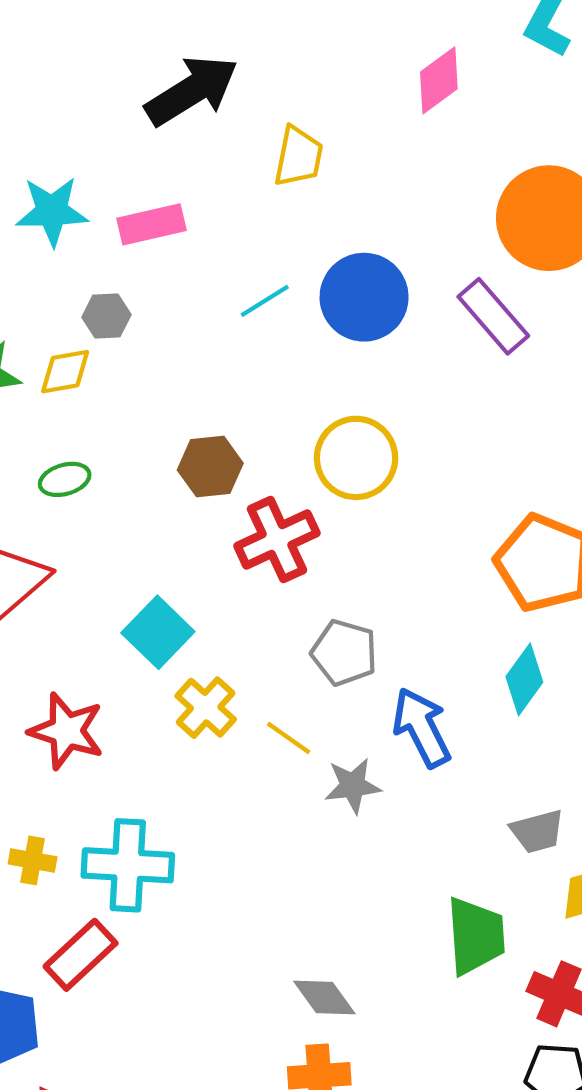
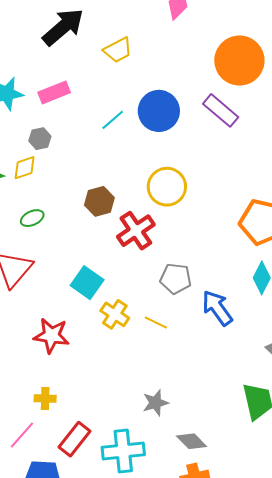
yellow trapezoid: (298, 157) -> (118, 50), turned 60
gray star: (353, 786) -> (155, 403), moved
cyan cross: (128, 865) -> (123, 451), moved

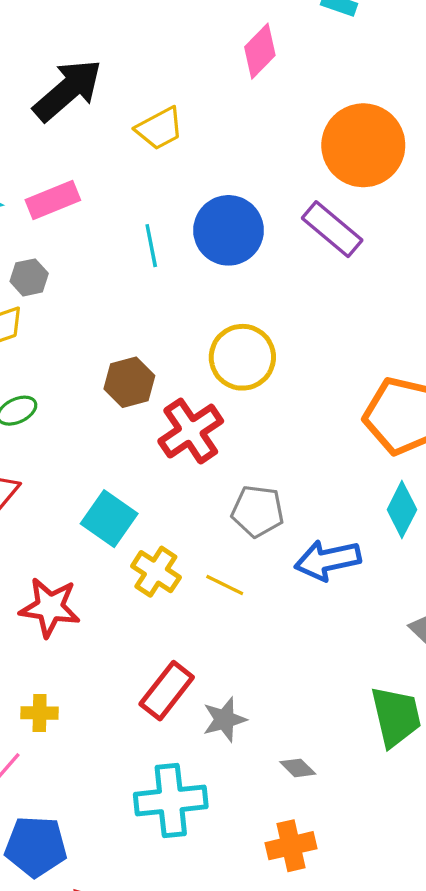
cyan line: (113, 120) -> (151, 246), turned -60
blue arrow: (217, 308) -> (328, 560), turned -66
red rectangle: (74, 439) -> (167, 691), moved
gray diamond: (192, 441) -> (298, 768), moved, size x0.7

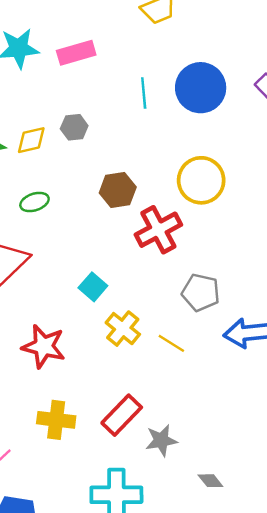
gray hexagon: (29, 277) -> (74, 127), moved
cyan square: (109, 519) -> (93, 287), size x0.7
yellow cross: (40, 713) -> (56, 420), moved, size x1.4

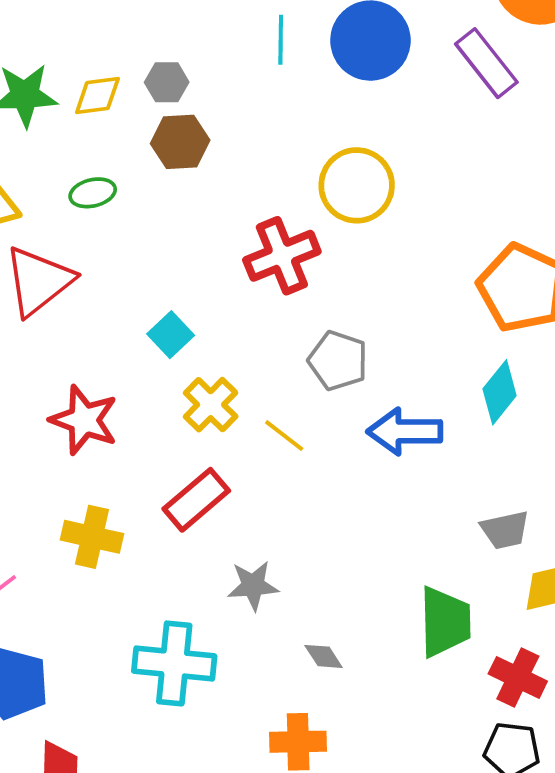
brown hexagon: (118, 190) -> (180, 142), moved
red rectangle: (122, 415) -> (196, 500), moved

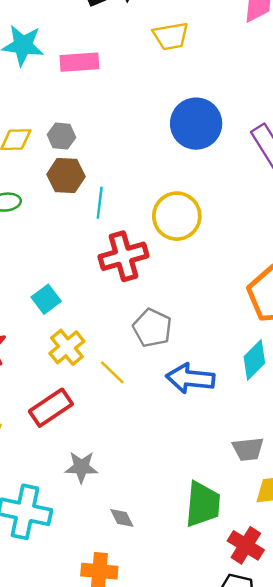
cyan line: (281, 40) -> (100, 203), moved

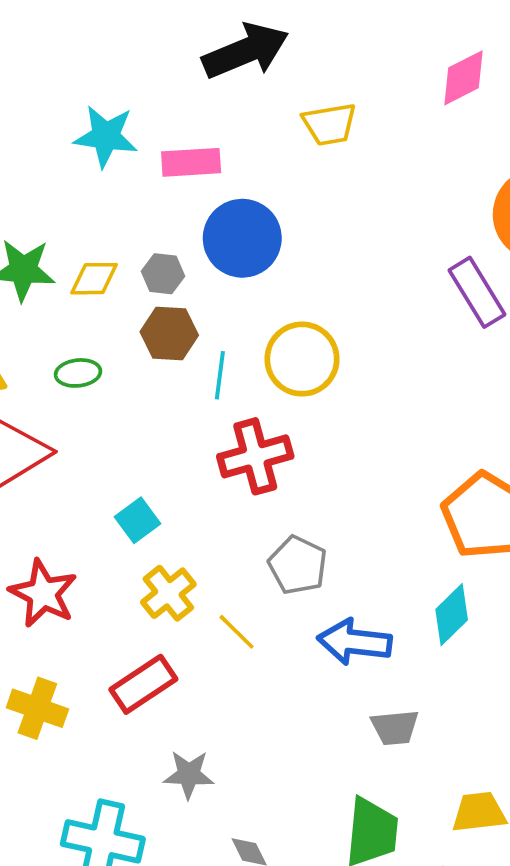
blue circle: (196, 124) -> (242, 238), moved
yellow circle: (177, 216) -> (302, 359), moved
gray trapezoid: (248, 449) -> (395, 728), moved

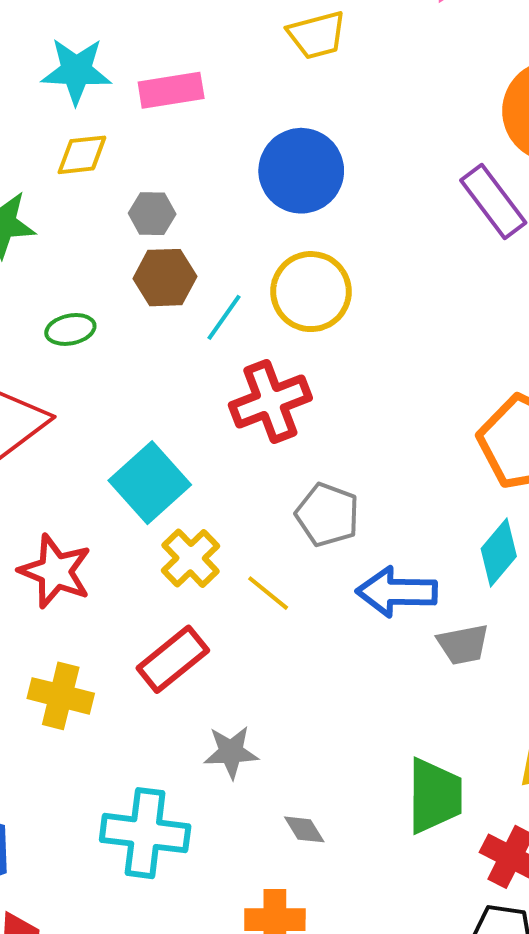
blue circle: (242, 238) -> (301, 171), moved
yellow diamond: (94, 279) -> (82, 155), moved
cyan line: (220, 375) -> (224, 317), turned 33
cyan square: (138, 520) -> (150, 483), size x1.6
gray trapezoid: (395, 728) -> (463, 644), moved

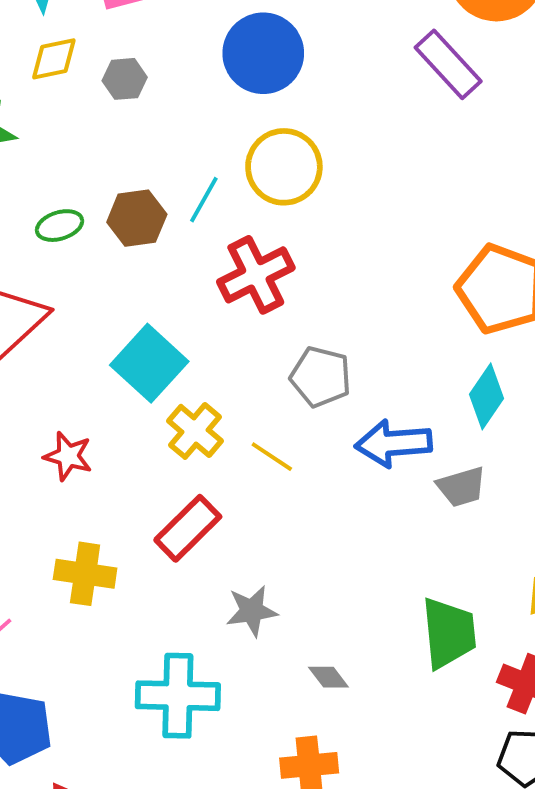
gray hexagon: (152, 214) -> (125, 79), moved
brown hexagon: (165, 278) -> (137, 218), moved
red star: (55, 571) -> (68, 456), size x0.7

